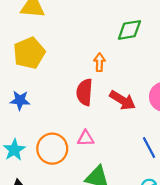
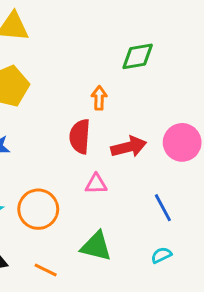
red arrow: (123, 100) -> (129, 147), turned -45
pink triangle: (86, 138) -> (96, 184), moved

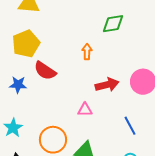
red semicircle: (80, 136) -> (45, 71), moved, turned -60
orange circle: (38, 209) -> (53, 140), moved

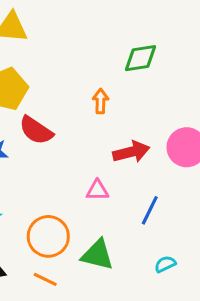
blue line: (130, 126) -> (150, 210), moved, turned 54

